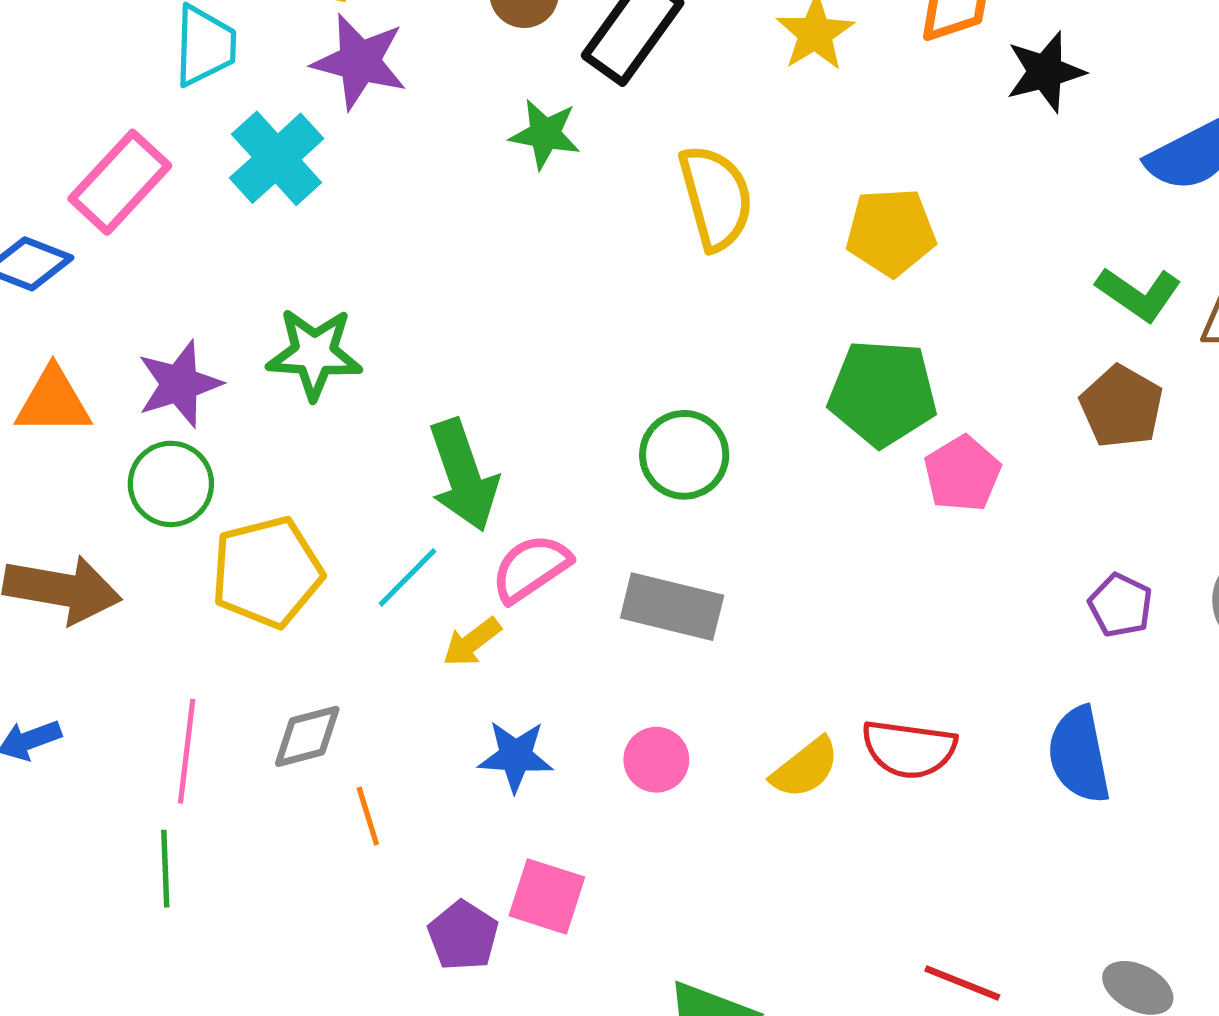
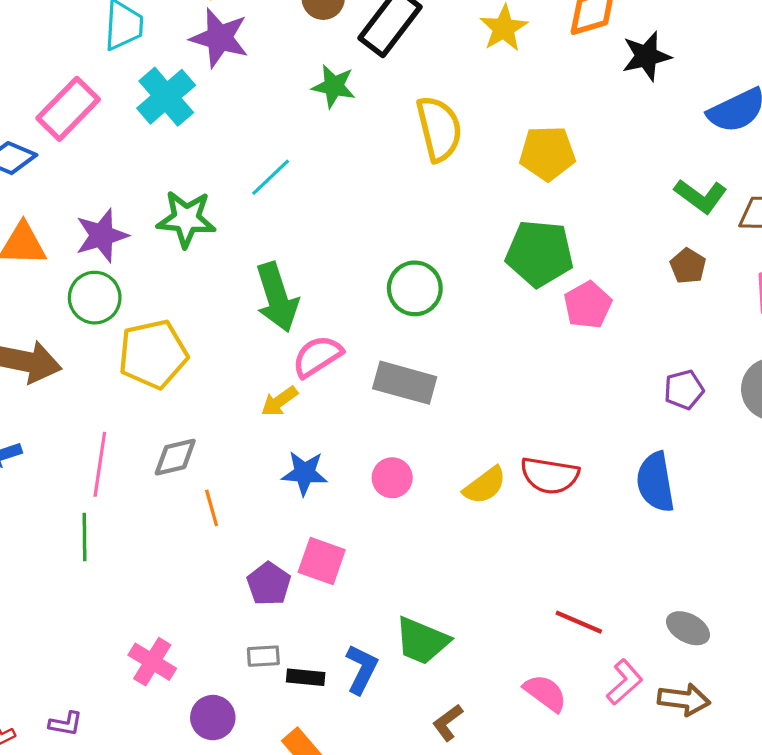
brown pentagon: (1122, 407) -> (688, 266), size x0.7
cyan line: (407, 577) -> (271, 177), moved
purple pentagon: (1120, 605) -> (684, 390), turned 30

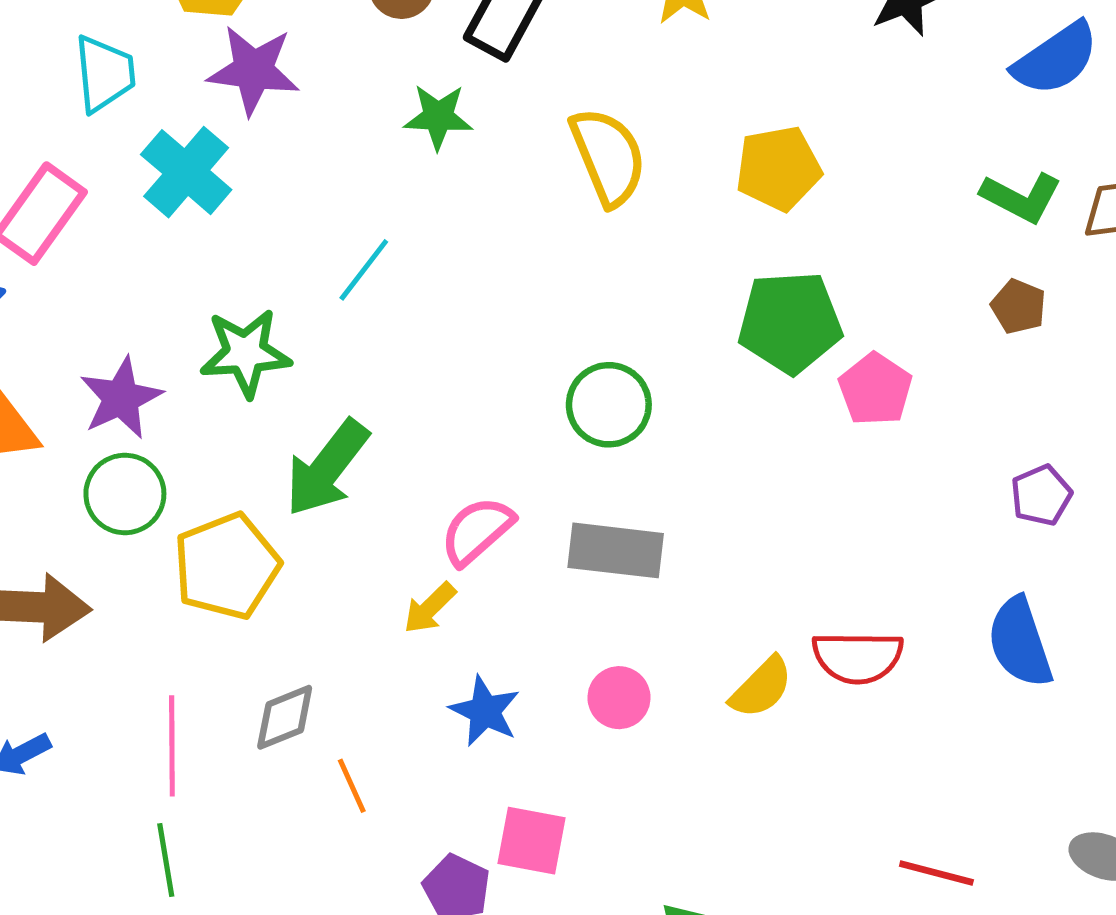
green arrow: (277, 297) -> (327, 468), moved, turned 64
blue star: (305, 473) -> (485, 711), turned 30

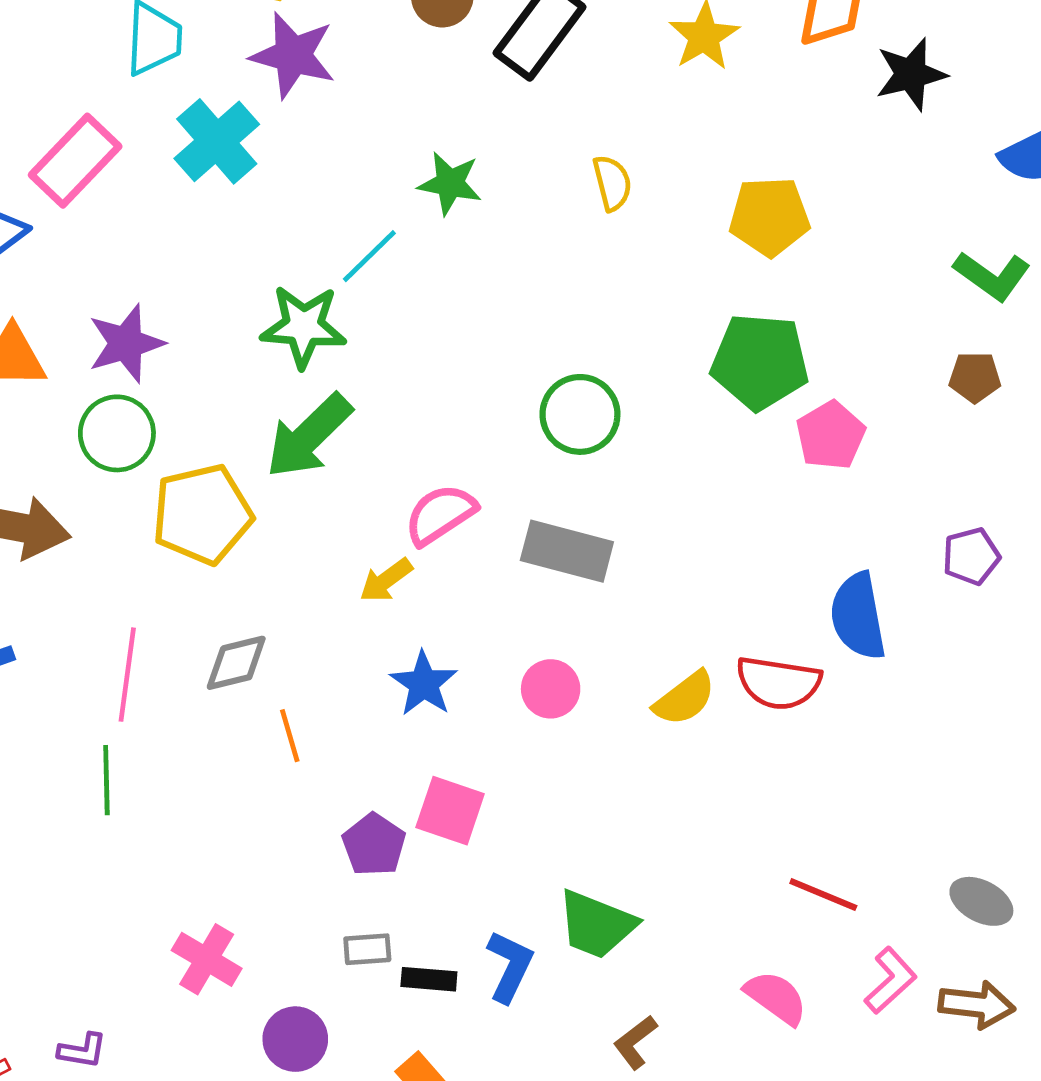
green star: (438, 117) -> (450, 183), moved
yellow semicircle: (608, 157) -> (612, 183), size x0.6
brown pentagon: (1018, 306) -> (975, 377), turned -30
green star: (245, 353) -> (303, 326), moved
blue semicircle: (1020, 642) -> (858, 616), moved

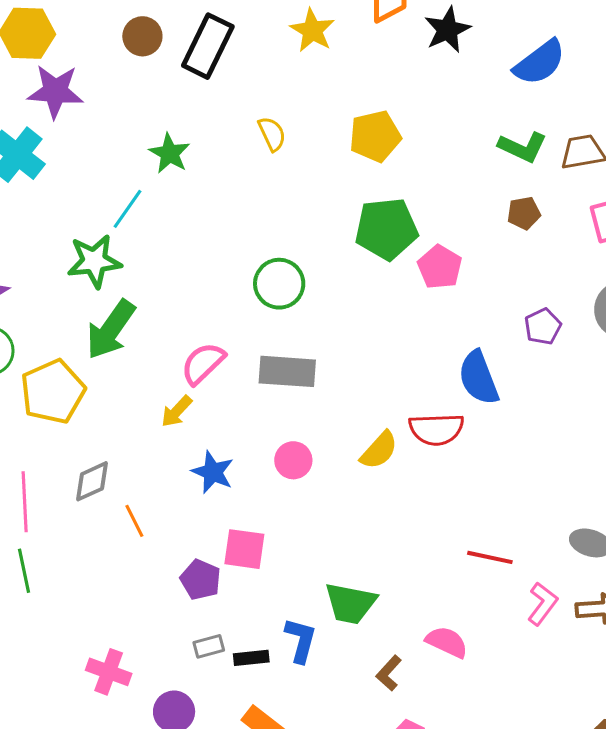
green star: (450, 183) -> (170, 153), turned 30
pink semicircle: (776, 998) -> (447, 642), moved

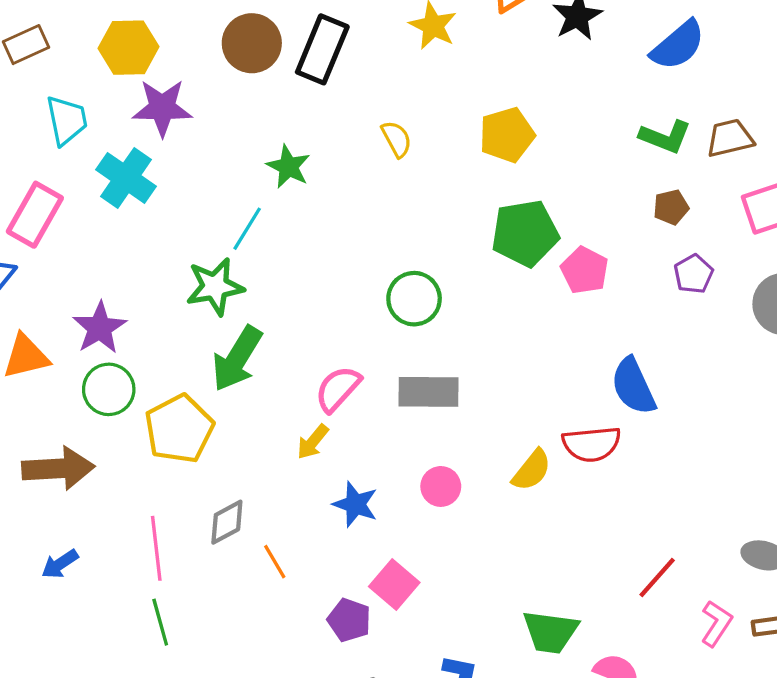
brown circle: (142, 36) -> (252, 43), size x1.4
purple pentagon: (543, 326) -> (694, 274), moved
pink square: (244, 549) -> (394, 585), turned 36
red line: (490, 557) -> (657, 578), turned -57
green trapezoid: (350, 603) -> (550, 632), moved

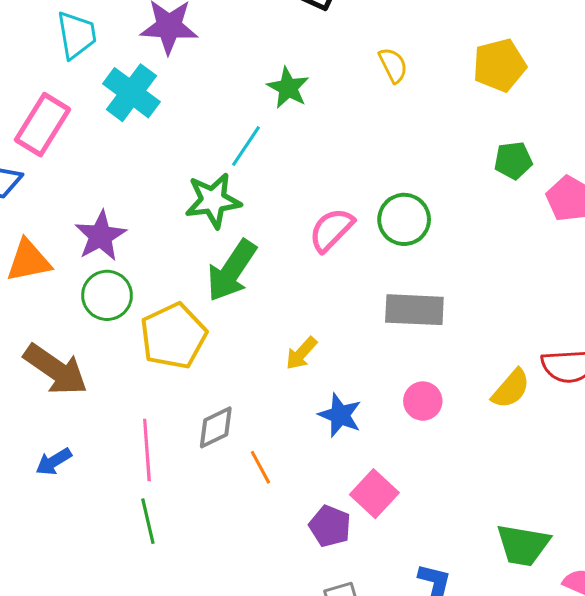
green pentagon: (525, 233) -> (513, 160), size x0.6
pink semicircle: (338, 389) -> (331, 230), moved
brown arrow: (58, 468) -> (56, 370), turned 36

